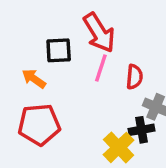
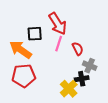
red semicircle: (134, 77) -> (78, 49), turned -32
orange arrow: (34, 79) -> (21, 50), size x1.6

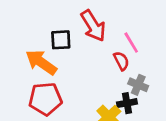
pink line: (59, 44) -> (131, 43), moved, turned -49

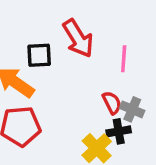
pink line: (131, 43) -> (124, 59), turned 35
red semicircle: (121, 61) -> (112, 103), moved

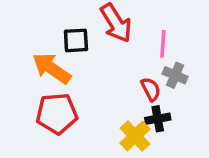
gray cross: (132, 109) -> (175, 75), moved

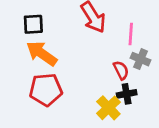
black square: (76, 40) -> (33, 24), moved

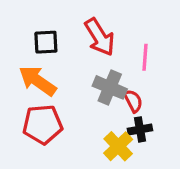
black square: (33, 24) -> (46, 42), moved
gray cross: (141, 59) -> (110, 87), moved, size x1.4

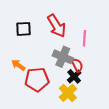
orange arrow: (38, 81) -> (18, 65), moved, size x0.6
red pentagon: (43, 124) -> (37, 80), moved
black cross: (140, 129) -> (74, 76), moved, turned -32

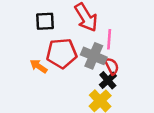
pink line: (84, 38) -> (109, 39), moved
red pentagon: (37, 80) -> (62, 53), moved

